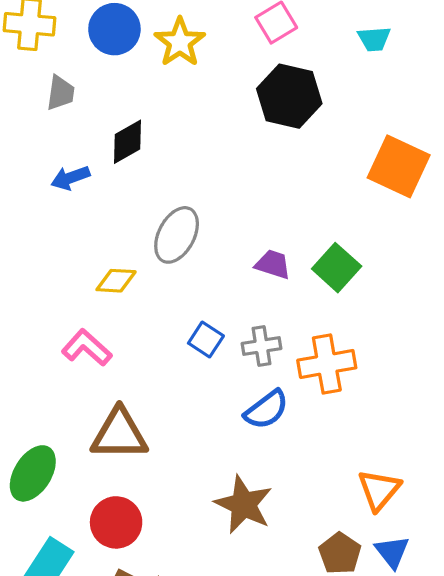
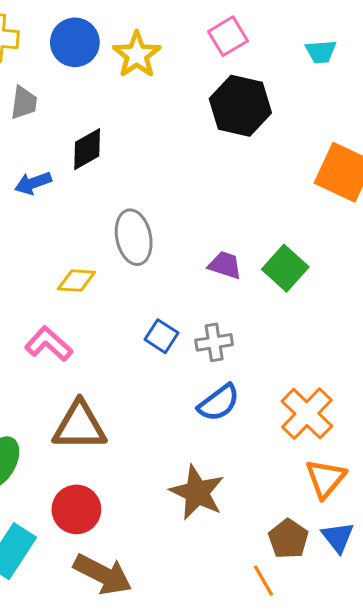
gray ellipse: (177, 235) -> (134, 237), turned -40
orange cross: (327, 364) -> (307, 414), moved, turned -36

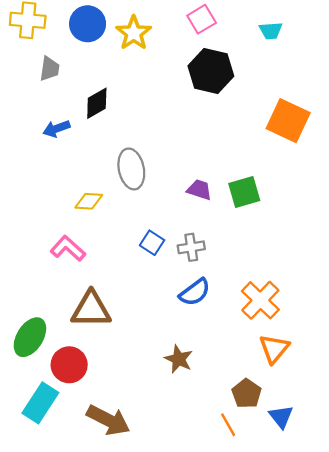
green square: (285, 268) -> (244, 192), turned 32
brown star: (197, 492) -> (179, 359), size x0.7
red circle: (76, 509) -> (69, 365), moved
blue triangle: (338, 537) -> (281, 417), moved

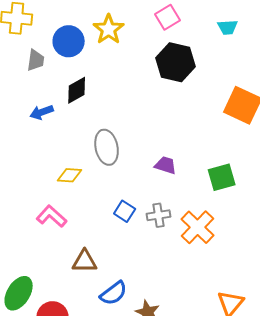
blue circle: (88, 24) -> (69, 41), moved
green square: (244, 192) -> (222, 177), moved
blue semicircle: (195, 292) -> (114, 293), moved
orange cross: (260, 300) -> (198, 227), moved
brown triangle: (91, 310) -> (85, 261), moved, size x0.7

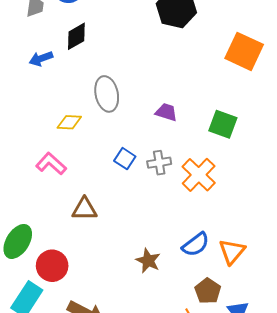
green square: (222, 177) -> (223, 124), turned 36
blue semicircle: (114, 293) -> (196, 244), moved

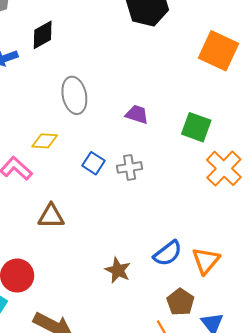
yellow diamond: (69, 122) -> (45, 141), moved
orange cross: (199, 175) -> (224, 168), moved

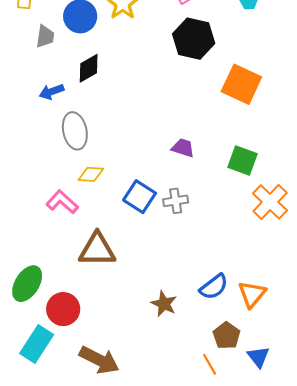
orange square: (219, 51) -> (241, 84), moved
gray ellipse: (74, 95) -> (75, 131), moved
blue square: (93, 163) -> (140, 197), size x1.4
brown triangle: (51, 216) -> (97, 250), size x1.4

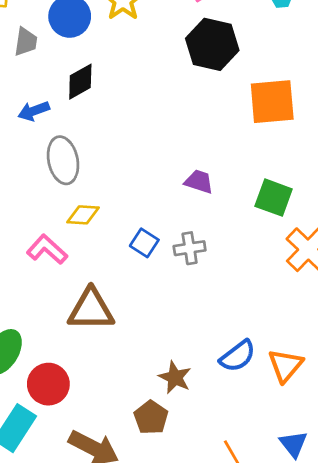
orange square: (241, 84) -> (272, 102), turned -30
blue square: (140, 197) -> (144, 243), size x0.7
brown pentagon: (227, 336) -> (151, 417), moved

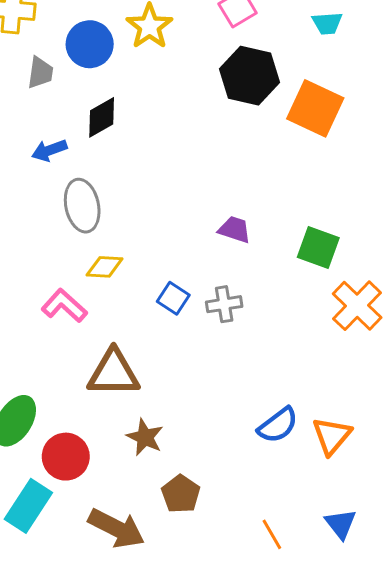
orange square: (272, 102) -> (315, 108), moved, turned 30
brown star: (175, 377) -> (145, 437), moved

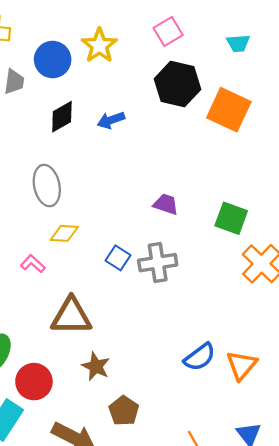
blue arrow: (49, 150) -> (111, 120), moved
gray cross: (224, 304) -> (158, 263), size x1.4
pink L-shape: (64, 306) -> (33, 264), size x0.7

